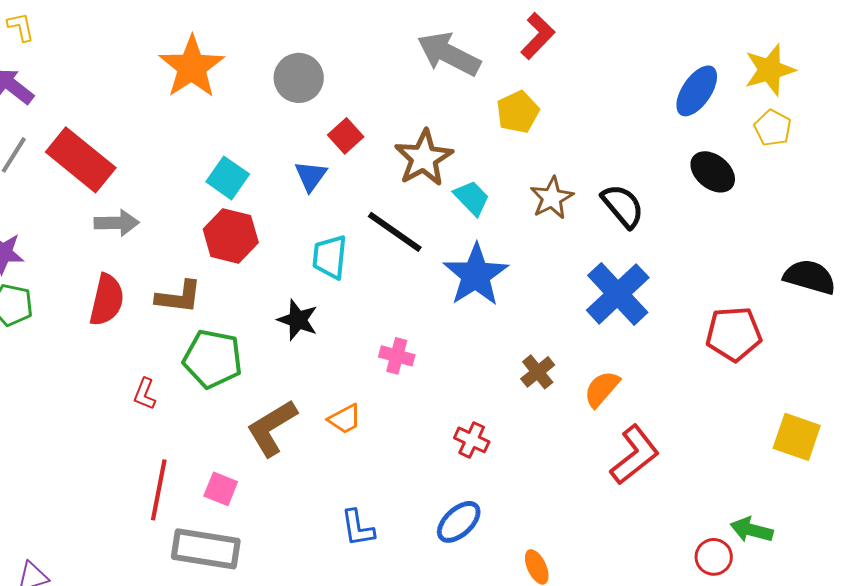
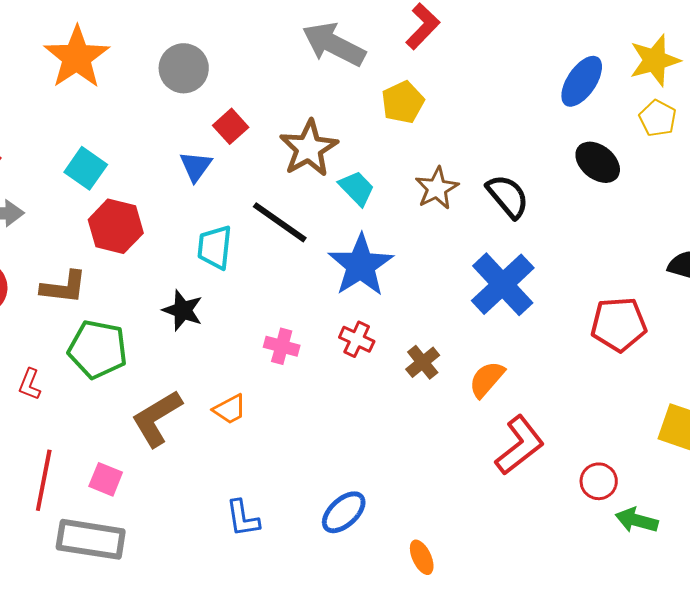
cyan square: (228, 178) -> (86, 168), moved
red cross: (472, 440) -> (357, 339), moved
red circle: (714, 557) -> (599, 481), moved

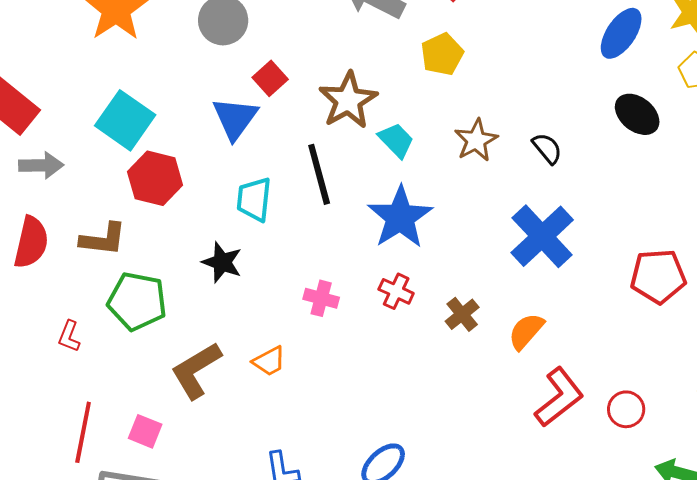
blue triangle: (196, 166) -> (235, 118), size x1.4
cyan square: (86, 168) -> (125, 120), size x1.4
black semicircle: (508, 196) -> (547, 148), size x0.7
black line: (280, 222) -> (319, 174), turned 40
red circle: (599, 481) -> (626, 409), moved

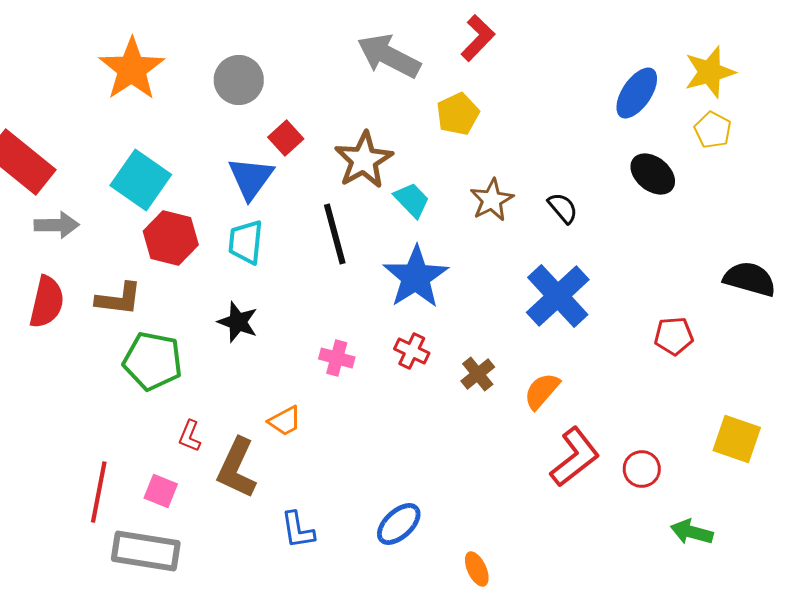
cyan trapezoid: (254, 199) -> (246, 242), moved
red pentagon: (658, 276) -> (674, 336), size x0.7
red L-shape: (69, 336) -> (190, 436), moved
brown L-shape: (196, 370) -> (237, 468), moved, turned -34

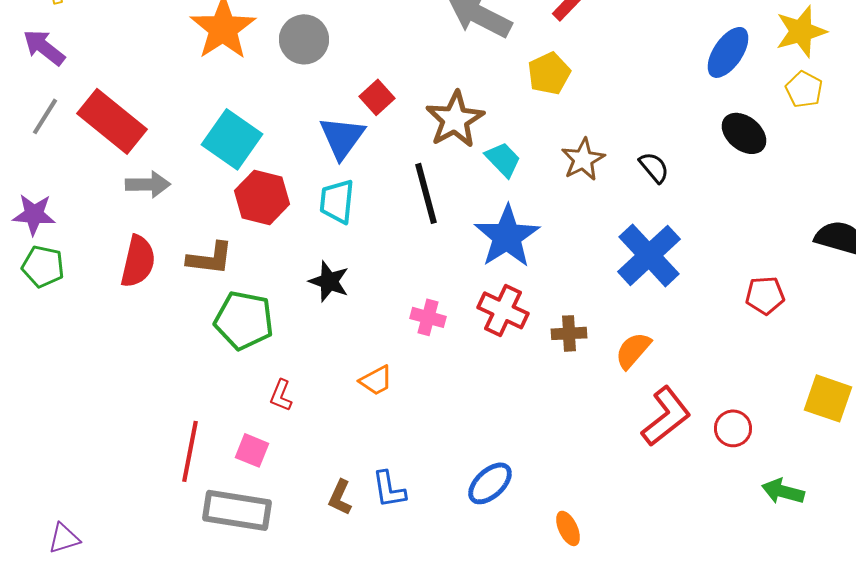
gray circle: (239, 80) -> (304, 39), moved
red cross: (412, 351) -> (503, 310), size x1.4
brown cross: (478, 374) -> (569, 333), turned 36
brown L-shape: (237, 468) -> (340, 497), moved, size x0.6

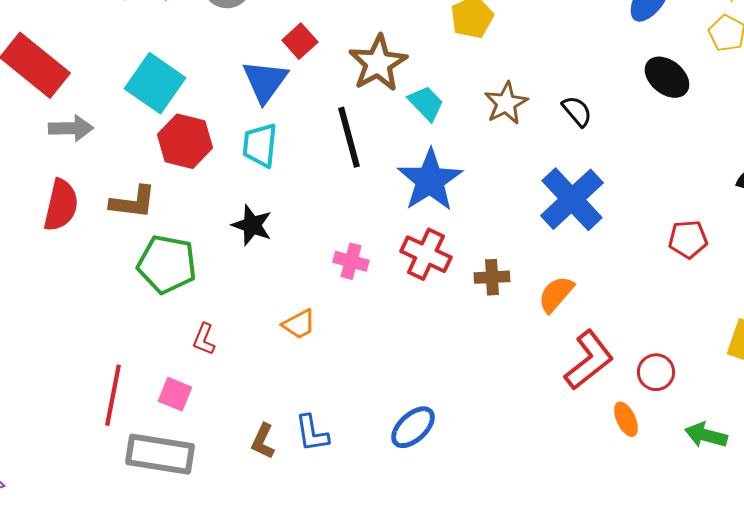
orange ellipse: (568, 528) -> (626, 419), moved

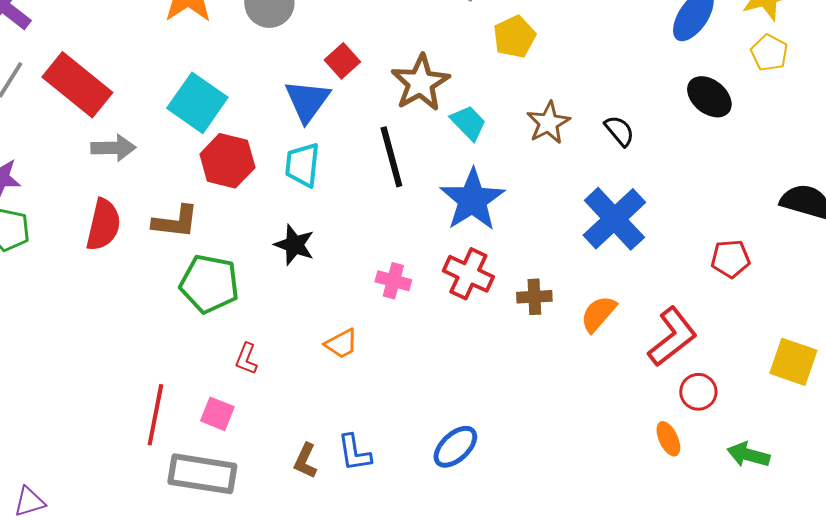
red L-shape: (589, 360) -> (672, 337), moved

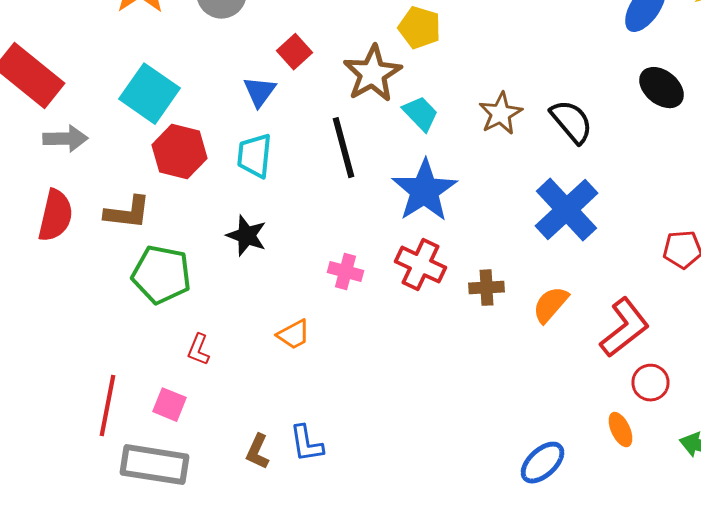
yellow pentagon: (514, 37) -> (420, 28), moved, turned -30
blue triangle: (307, 101) -> (260, 92), size x0.7
black semicircle: (619, 131) -> (572, 122), size x1.4
blue ellipse: (455, 447) -> (542, 463), moved

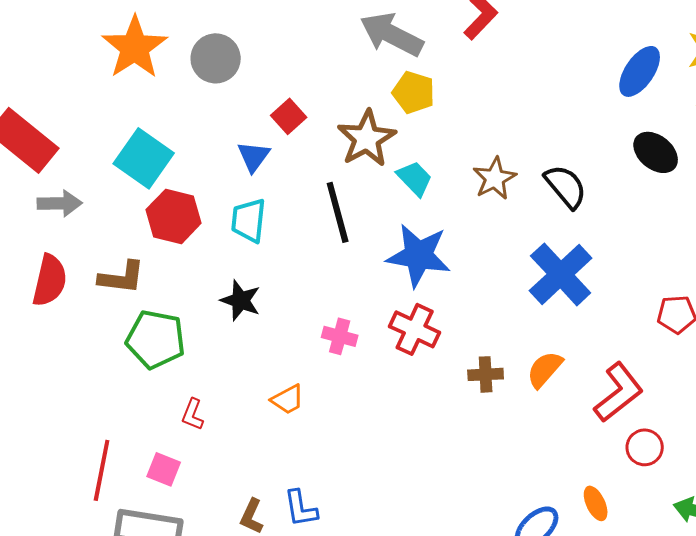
blue star: (424, 191) -> (419, 255), turned -30
brown cross: (486, 288) -> (486, 374), moved
orange ellipse: (620, 430) -> (596, 503), moved

